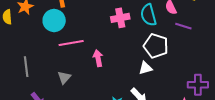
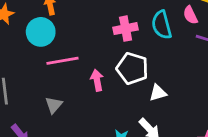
white pentagon: (156, 46) -> (132, 68), moved

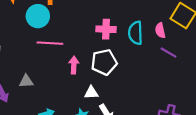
white pentagon: (132, 68) -> (104, 62), turned 30
white triangle: (158, 93) -> (91, 93), moved
gray triangle: (54, 105) -> (26, 81), moved, turned 32

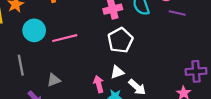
cyan circle: (38, 16) -> (34, 30), moved
pink arrow: (74, 65) -> (99, 84), moved

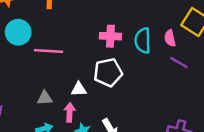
white triangle: (117, 72) -> (79, 89), moved
gray triangle: (54, 80) -> (45, 98), moved

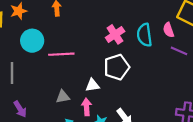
pink cross: (110, 36) -> (115, 34), turned -30

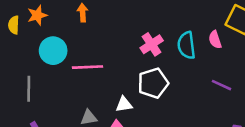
purple line: (179, 51) -> (222, 85), moved

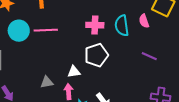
pink cross: (152, 44) -> (95, 25), turned 36
pink line: (88, 67) -> (46, 30), moved

